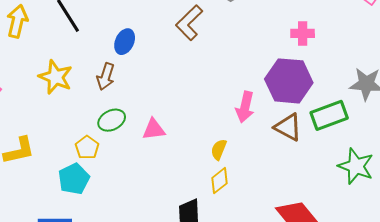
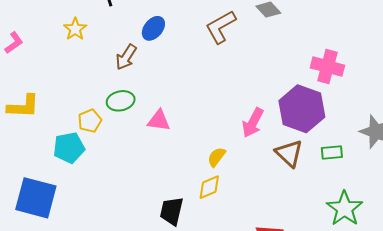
pink cross: (303, 33) -> (327, 67), size x1.4
yellow star: (56, 77) -> (75, 29), moved, size x0.7
green rectangle: (329, 115) -> (332, 153), size x0.6

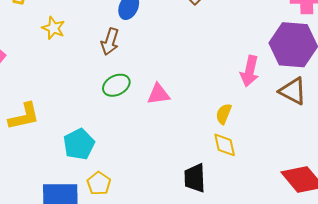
yellow pentagon: (90, 121) -> (99, 183), moved
yellow diamond: (209, 187) -> (225, 145), turned -64

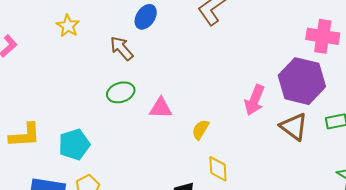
brown arrow: (110, 42) -> (122, 48), turned 112
yellow semicircle: (224, 114) -> (200, 130), moved
yellow L-shape: (24, 116) -> (25, 135), moved

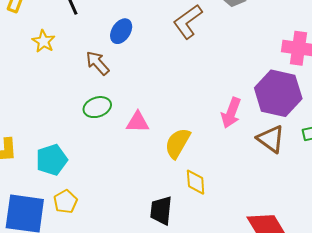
yellow semicircle: (200, 130) -> (178, 143), size x1.5

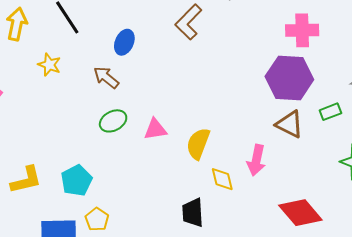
pink arrow: (231, 113) -> (256, 160), moved

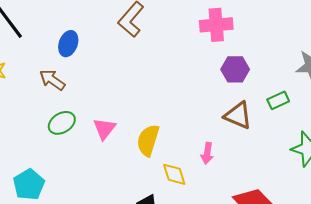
pink cross: (302, 30) -> (216, 25), moved
purple hexagon: (289, 78) -> (235, 69), size x0.6
pink triangle: (155, 129) -> (104, 129), turned -40
pink arrow: (256, 160) -> (207, 153), size x0.7

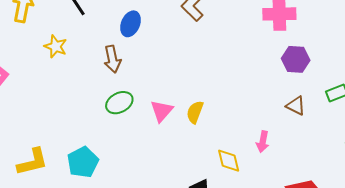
brown arrow: (52, 80) -> (112, 59), turned -140
brown triangle: (238, 115) -> (296, 106), size x0.7
yellow semicircle: (148, 140) -> (195, 112), moved, size x0.7

